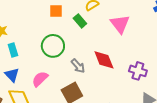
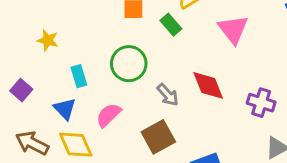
cyan rectangle: (13, 50) -> (79, 76), moved

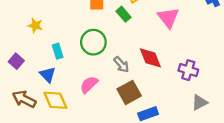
pink semicircle: (108, 115) -> (89, 85), moved
brown square: (158, 137) -> (129, 92), moved

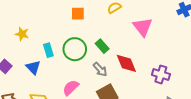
green rectangle: (124, 14) -> (102, 46), moved
cyan rectangle: (58, 51) -> (48, 50), moved
blue triangle: (48, 75) -> (33, 67), moved

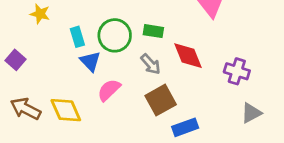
green rectangle: (102, 46) -> (153, 31), turned -40
blue triangle: (33, 67) -> (90, 61), moved

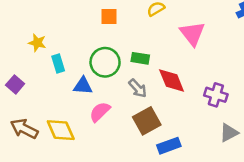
cyan rectangle: (77, 37) -> (58, 64), moved
blue triangle: (90, 61) -> (83, 86), turned -42

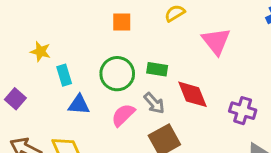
blue triangle: (83, 86) -> (79, 105), moved
pink semicircle: (100, 112) -> (123, 115), moved

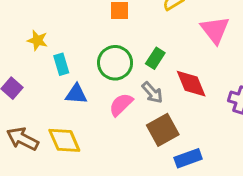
green rectangle: (157, 69) -> (155, 58), turned -66

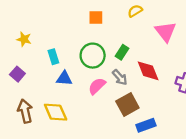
yellow star: (37, 40) -> (24, 39), moved
brown arrow: (22, 139) -> (25, 111), turned 50

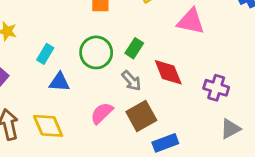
pink triangle: (166, 32) -> (191, 21), turned -40
cyan rectangle: (53, 57) -> (45, 54), turned 48
pink semicircle: (97, 86) -> (102, 113), moved

